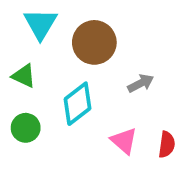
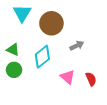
green triangle: (24, 76) -> (13, 50), moved
red semicircle: (167, 145) -> (91, 79), turned -32

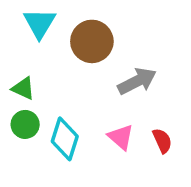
gray arrow: (77, 46) -> (137, 81), size x1.5
cyan diamond: (42, 57) -> (65, 139), moved, turned -35

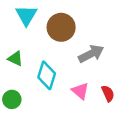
green circle: (25, 124) -> (12, 99), moved
cyan diamond: (65, 139) -> (47, 75), moved

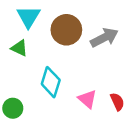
gray arrow: (91, 54) -> (104, 38), moved
green triangle: (15, 59) -> (19, 48), moved

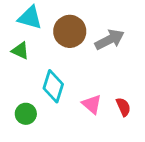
cyan triangle: (28, 17) -> (30, 18), turned -45
green circle: (13, 108) -> (26, 114), moved

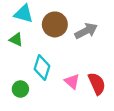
red semicircle: (123, 107) -> (97, 84), size x1.5

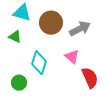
pink triangle: (72, 81) -> (72, 57), moved

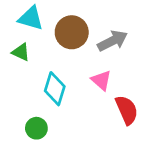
green circle: (19, 83) -> (36, 128), moved

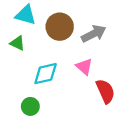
cyan diamond: (55, 89) -> (46, 74), turned 60

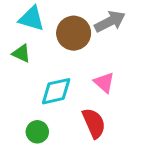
gray arrow: (94, 34) -> (110, 21), moved
red semicircle: (105, 91) -> (94, 123), moved

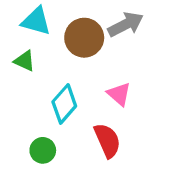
cyan diamond: (56, 91) -> (64, 104), turned -36

